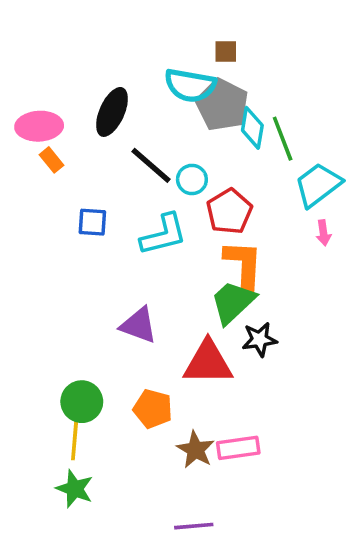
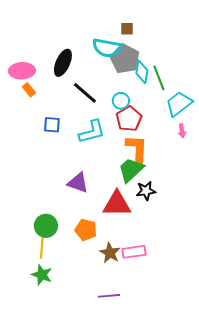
cyan circle: (192, 179) -> (121, 101), moved

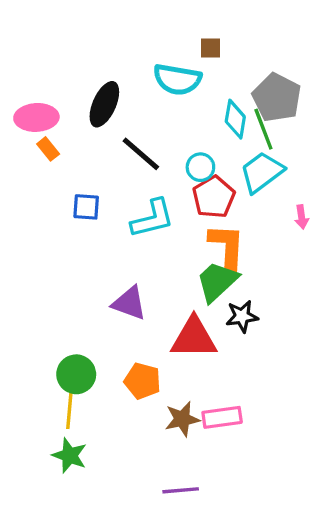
gray pentagon: (125, 59) -> (277, 98), moved
cyan trapezoid: (179, 104) -> (262, 172), moved
brown star: (110, 253) -> (182, 419), turned 30

